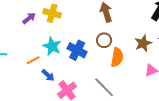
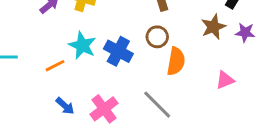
brown star: (143, 43) -> (213, 27), moved
blue arrow: (48, 75) -> (65, 106), moved

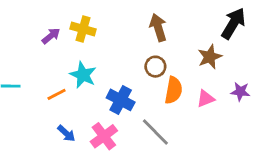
purple star: (245, 33) -> (240, 92), moved
blue cross: (118, 51) -> (121, 100), moved
pink triangle: (225, 80) -> (206, 99), moved

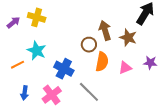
brown arrow: (158, 28) -> (105, 30), moved
brown star: (210, 57) -> (128, 38), turned -30
blue arrow: (66, 133) -> (25, 93), turned 56

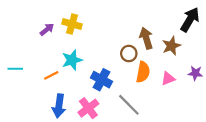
brown star: (128, 38) -> (171, 46), turned 30
cyan star: (37, 51) -> (72, 60), turned 30
blue arrow: (25, 93) -> (59, 106), size x1.5

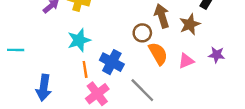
orange semicircle: (143, 72) -> (158, 54), turned -40
orange line: (51, 75) -> (85, 69), moved, turned -72
blue arrow: (59, 106) -> (44, 88), moved

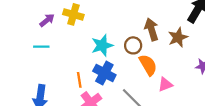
cyan star: (79, 40) -> (102, 45), moved
cyan line: (16, 50) -> (41, 47), moved
pink triangle: (186, 61) -> (165, 84), moved

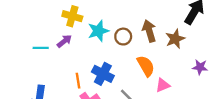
purple arrow: (47, 20) -> (64, 41), moved
cyan star: (102, 45) -> (98, 31), moved
brown circle: (133, 45) -> (123, 37), moved

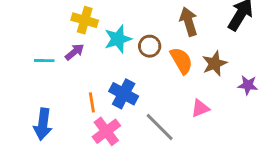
brown arrow: (149, 31) -> (189, 22), moved
brown star: (175, 39) -> (215, 63), moved
orange semicircle: (146, 66) -> (181, 61), moved

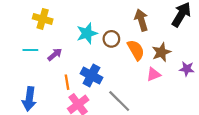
yellow cross: (85, 20) -> (43, 19), moved
purple arrow: (75, 52) -> (55, 54), moved
pink triangle: (200, 108) -> (154, 74), moved

